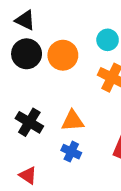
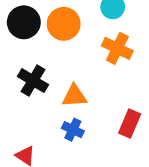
black cross: (29, 122) -> (33, 81), moved

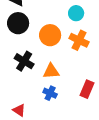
orange circle: (64, 24) -> (50, 35), moved

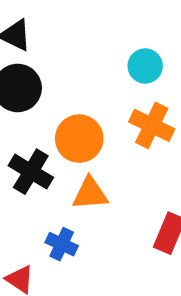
orange circle: (50, 35) -> (79, 139), moved
blue cross: (50, 93) -> (62, 244), moved

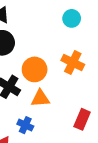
cyan circle: (145, 66) -> (72, 18), moved

